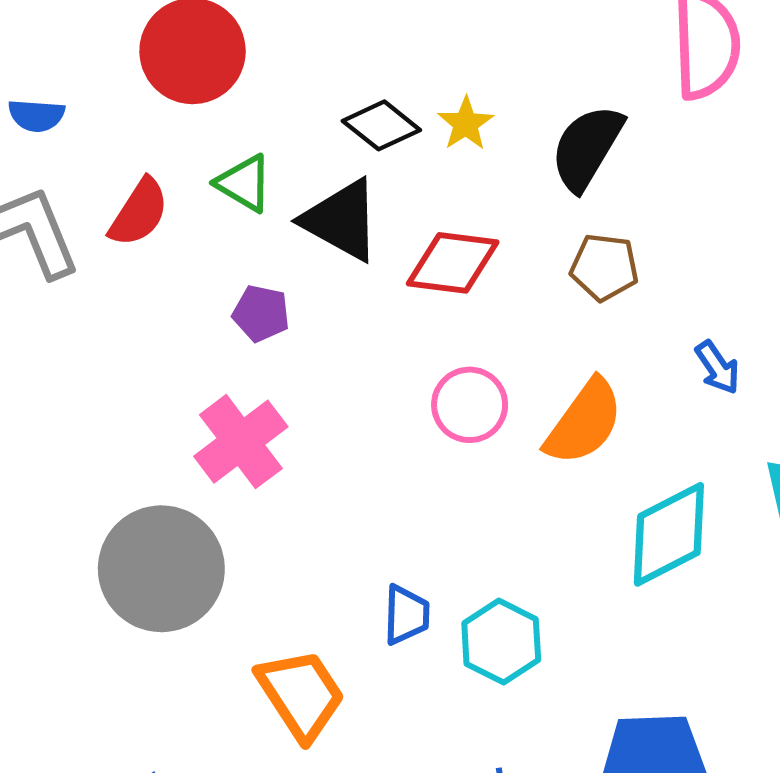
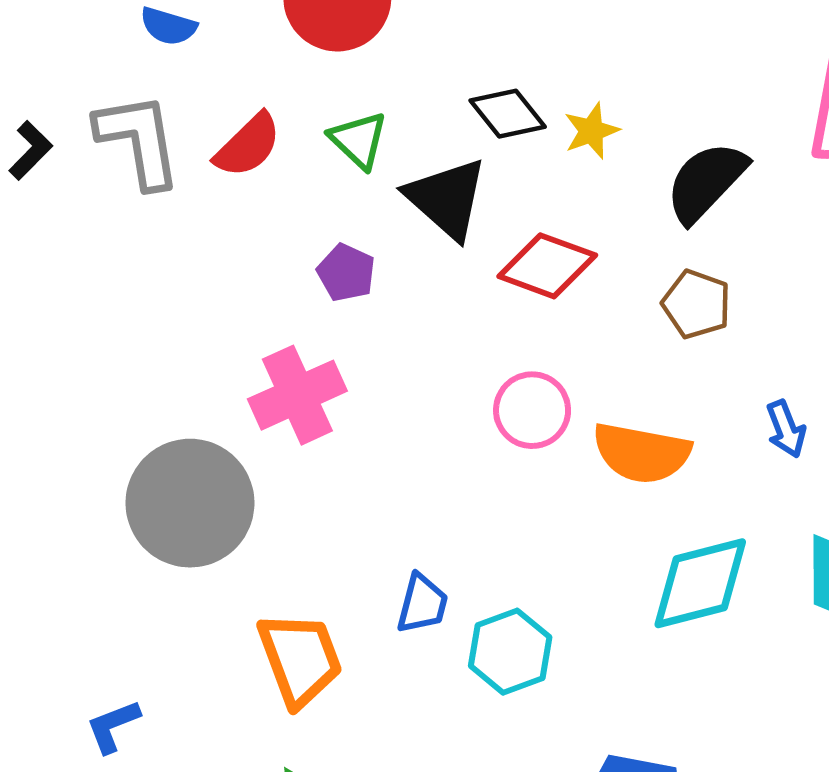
orange semicircle: (584, 422) -> (642, 453), turned 52

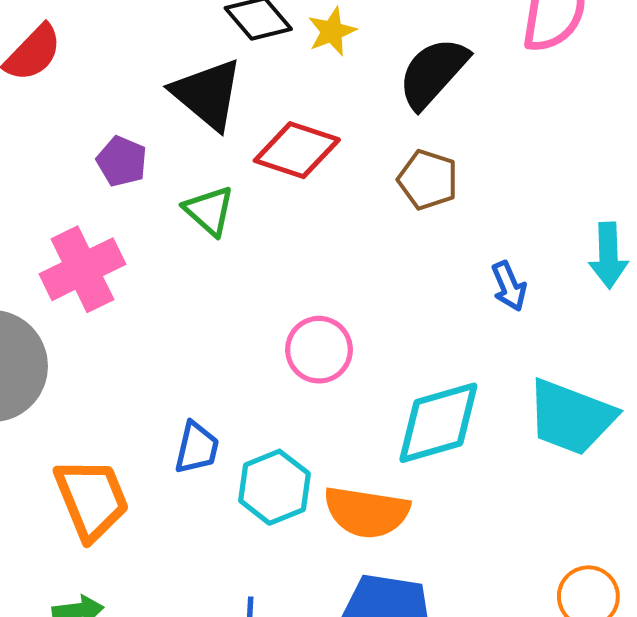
green triangle: (358, 140) -> (209, 211), moved
pink circle: (532, 410) -> (319, 350), moved
orange semicircle: (642, 453) -> (367, 512), moved

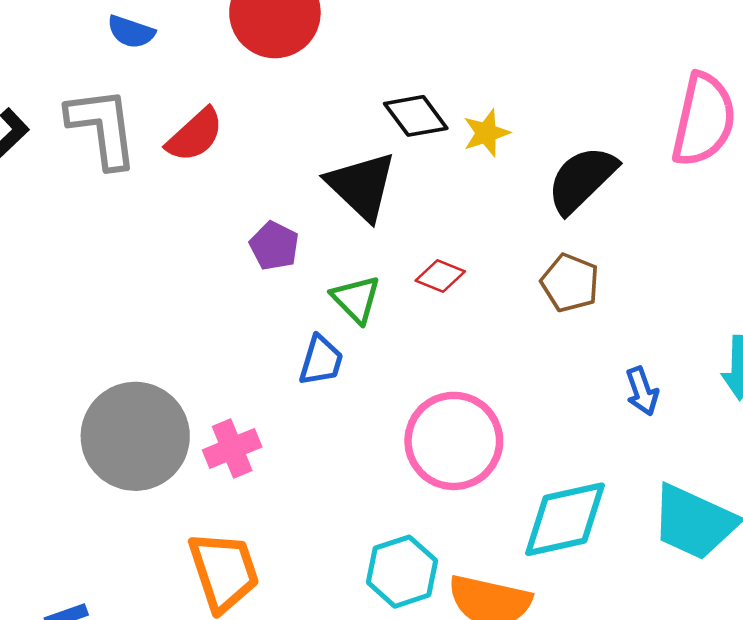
red diamond: (297, 150) -> (440, 276), moved, size x0.6
pink cross: (82, 269) -> (232, 448), moved, size x0.7
pink circle: (319, 350) -> (454, 441), size x1.5
blue trapezoid: (197, 448) -> (321, 361), moved

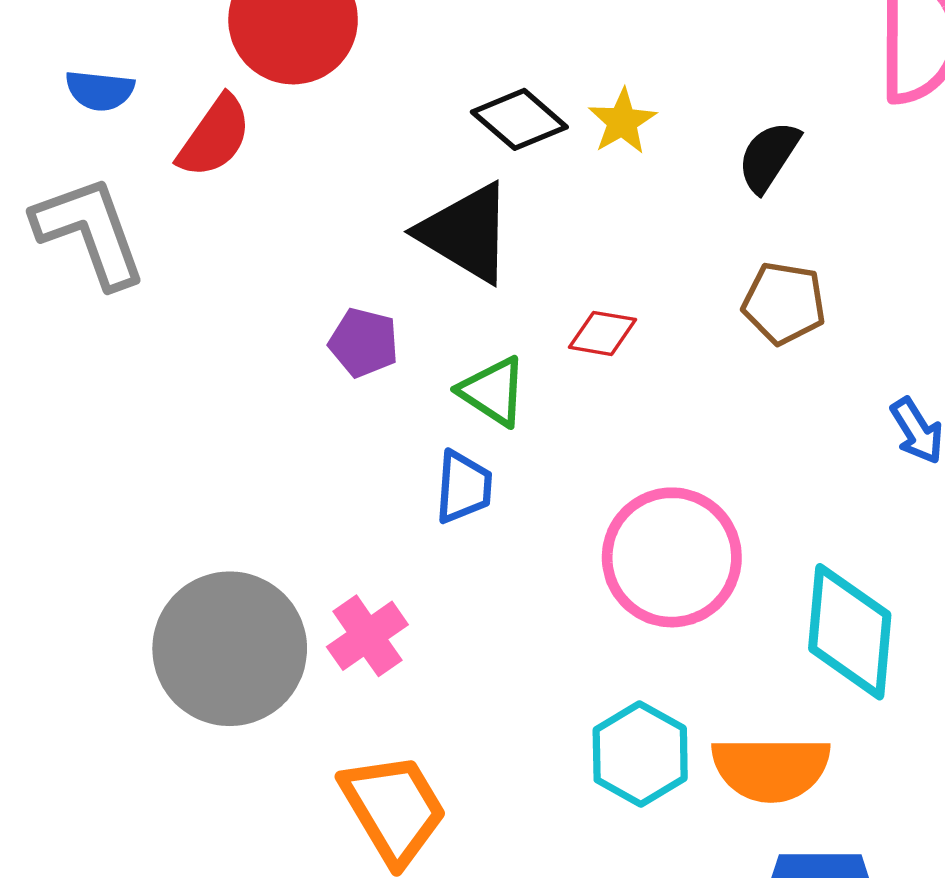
red semicircle: (195, 135) -> (215, 137), moved
black semicircle: (582, 179) -> (769, 156), size x0.7
cyan diamond: (565, 519) -> (850, 632), turned -60

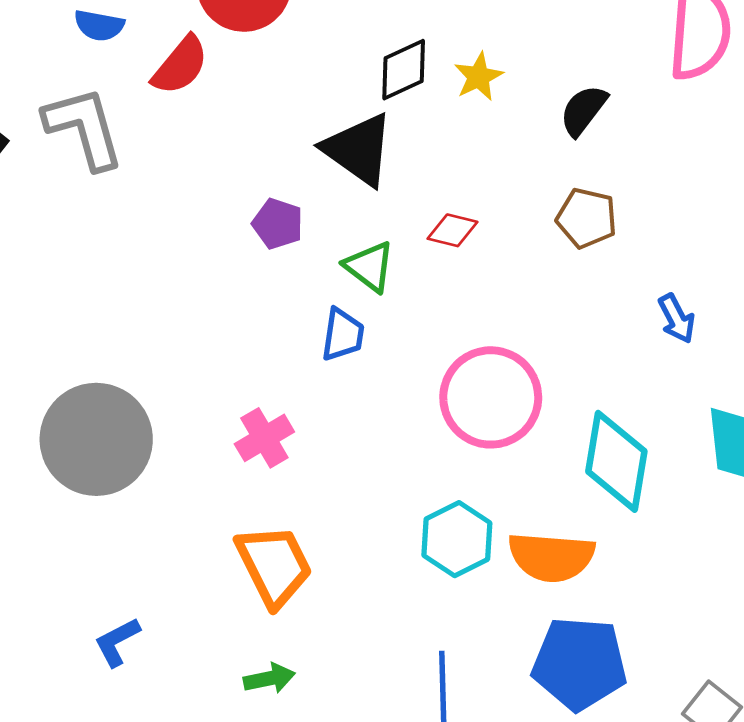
black diamond: (519, 119) -> (404, 70), turned -70
gray circle: (230, 649) -> (96, 439), moved

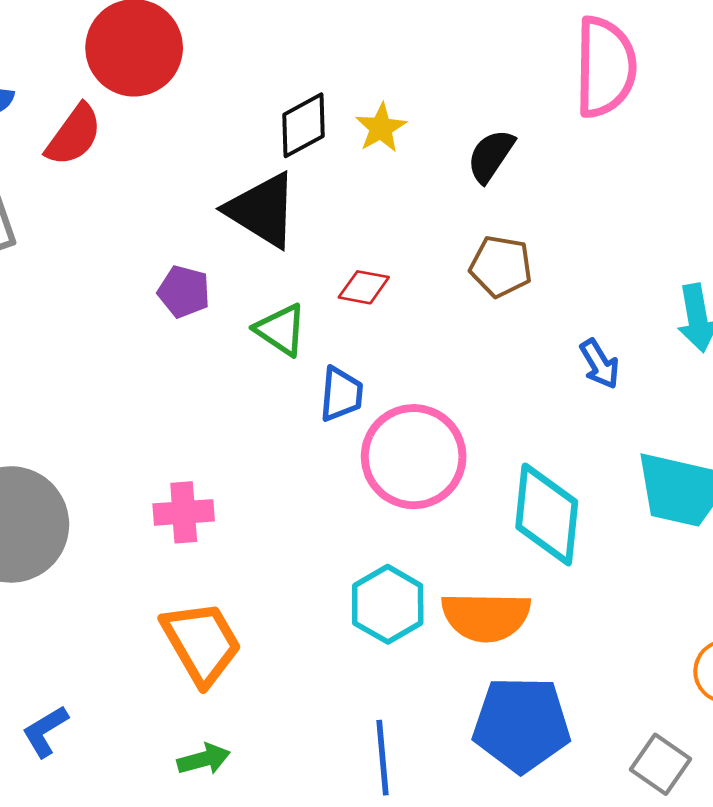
blue trapezoid: (343, 335) -> (341, 394), moved
pink cross: (264, 438) -> (184, 512), turned 30

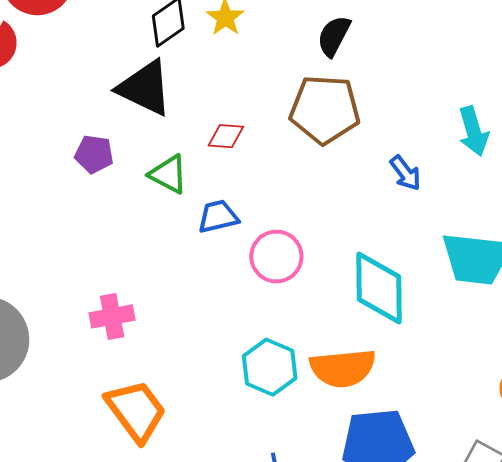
black semicircle: (491, 156) -> (334, 36), moved
brown pentagon: (501, 266) -> (325, 109), size x1.5
blue trapezoid: (341, 394) -> (218, 217), turned -102
pink circle: (414, 457) -> (276, 256), size x0.7

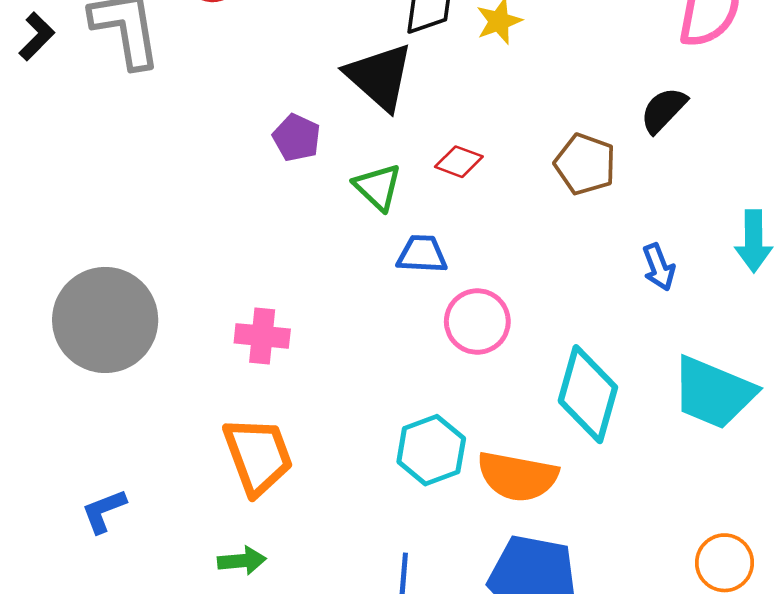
black semicircle: (334, 36) -> (664, 110), moved
brown pentagon: (325, 109) -> (585, 164), size x0.7

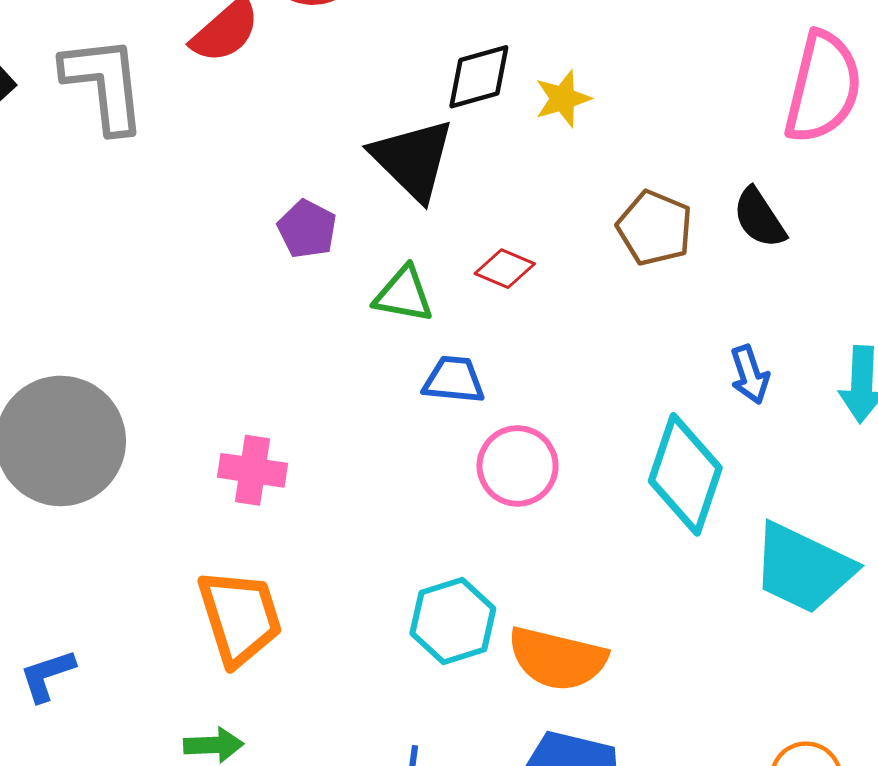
black semicircle: (664, 110) -> (759, 218), turned -80
brown pentagon: (585, 164) -> (655, 228), moved
green triangle: (378, 187) -> (404, 295), turned -36
blue arrow: (659, 267) -> (750, 375), moved
cyan diamond: (588, 394) -> (685, 474), moved

